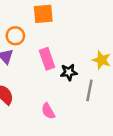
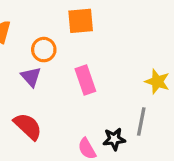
black star: (69, 72) -> (114, 139), moved

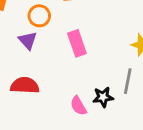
red semicircle: (28, 126) -> (25, 85), turned -40

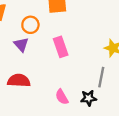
black star: (103, 97) -> (89, 98), moved

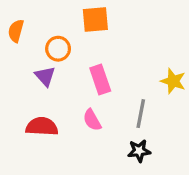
gray line: (101, 77) -> (141, 114), moved
pink semicircle: (62, 97) -> (92, 120), moved

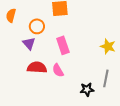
gray line: (141, 114) -> (106, 78), moved
red semicircle: (42, 127) -> (37, 67), moved

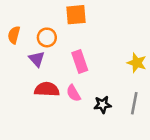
orange semicircle: (11, 15) -> (14, 35), moved
black star: (87, 89) -> (103, 105), moved

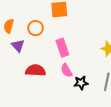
purple triangle: (37, 59) -> (18, 46), moved
pink semicircle: (73, 93) -> (66, 70), moved

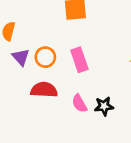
orange circle: (36, 28) -> (45, 57), moved
pink semicircle: (66, 70) -> (79, 103), moved

